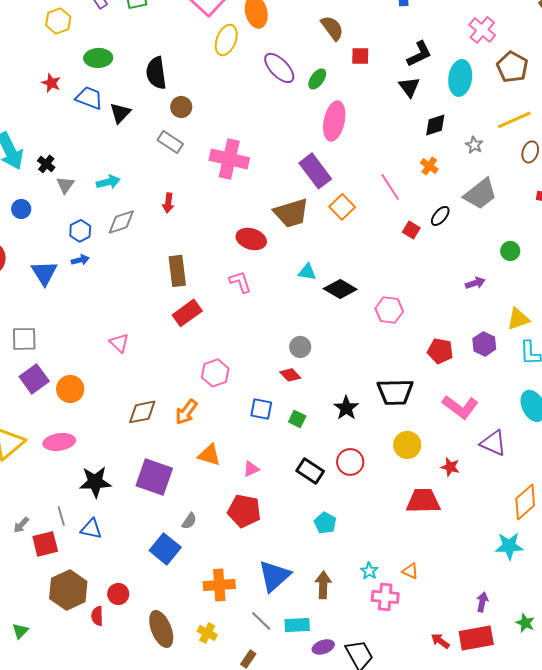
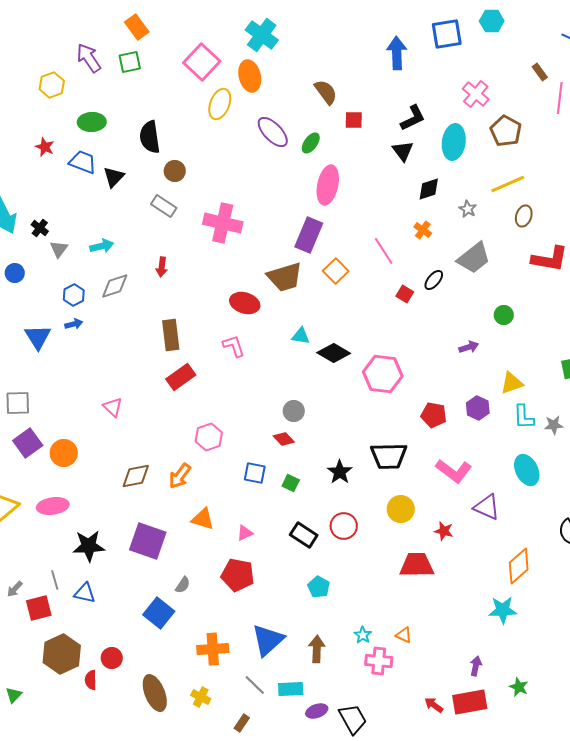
purple rectangle: (315, 171) -> (309, 235), turned 60
pink hexagon: (389, 310) -> (383, 374), size x1.4

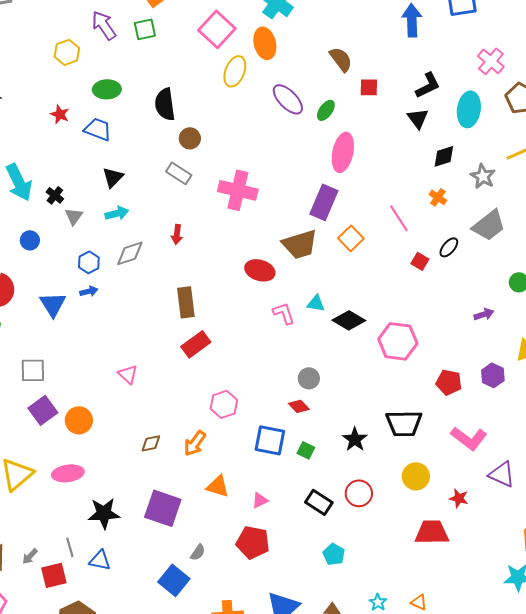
black triangle: (114, 177) -> (113, 177), moved
gray star: (468, 209) -> (483, 176), size x1.4
pink L-shape: (234, 346) -> (284, 313), moved
blue square: (255, 473) -> (270, 440), size x1.4
brown diamond: (136, 476) -> (151, 443), size x0.7

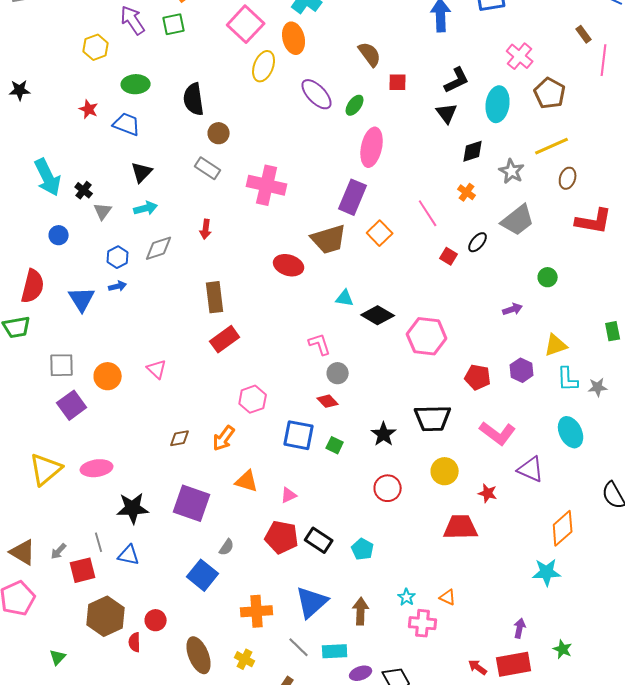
pink L-shape: (284, 313) -> (320, 344), moved
orange circle: (79, 420) -> (108, 376), moved
black rectangle: (319, 502) -> (319, 540), moved

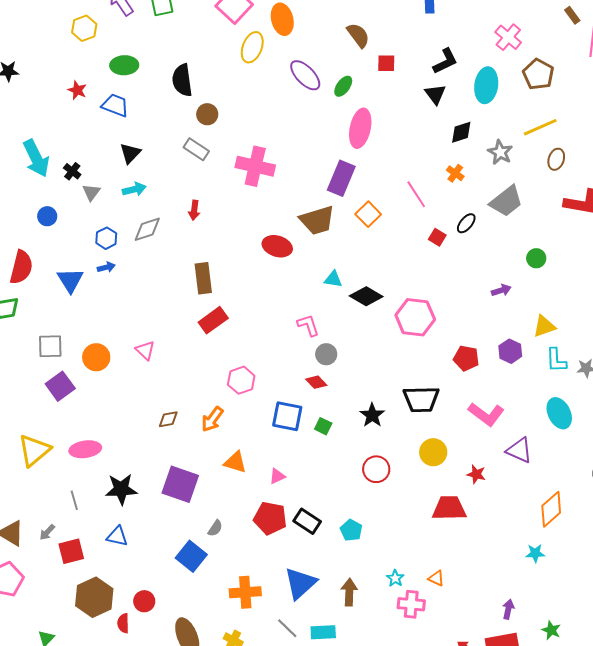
gray line: (99, 542) -> (74, 500), moved
cyan star: (547, 572) -> (535, 553), size x0.7

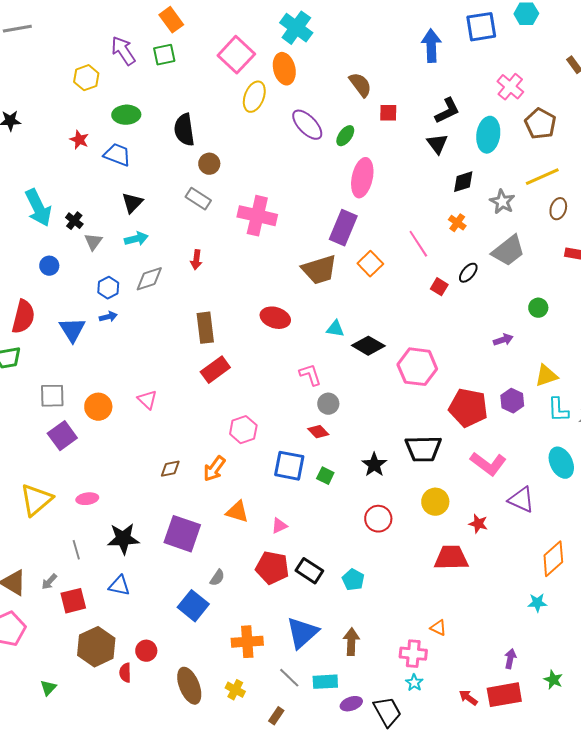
red ellipse: (277, 246) -> (275, 318), moved
red pentagon: (466, 358) -> (468, 408), size x1.5
pink ellipse: (85, 449) -> (87, 499), size x0.7
cyan star: (395, 578) -> (414, 683), moved

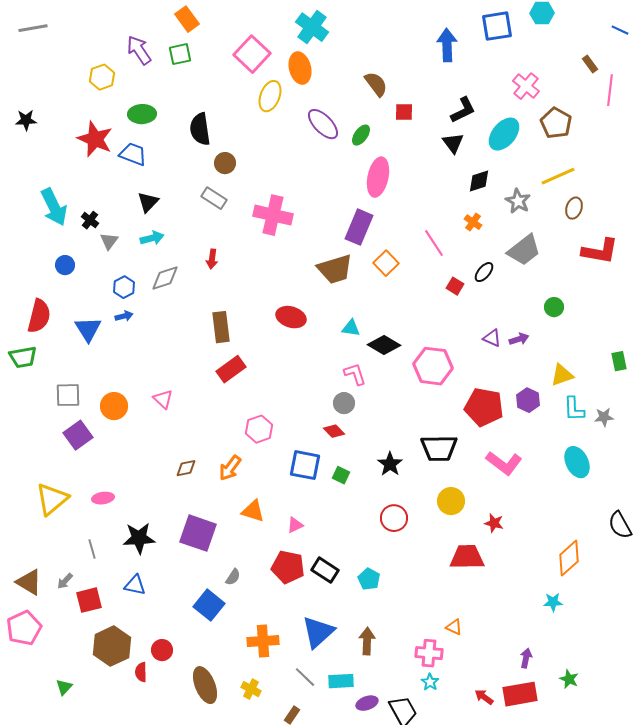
cyan ellipse: (488, 135) -> (504, 134), turned 32
red star: (79, 140) -> (95, 139), size x1.8
pink L-shape: (310, 375) -> (355, 374), moved
purple triangle: (521, 500) -> (492, 338), moved, size x0.7

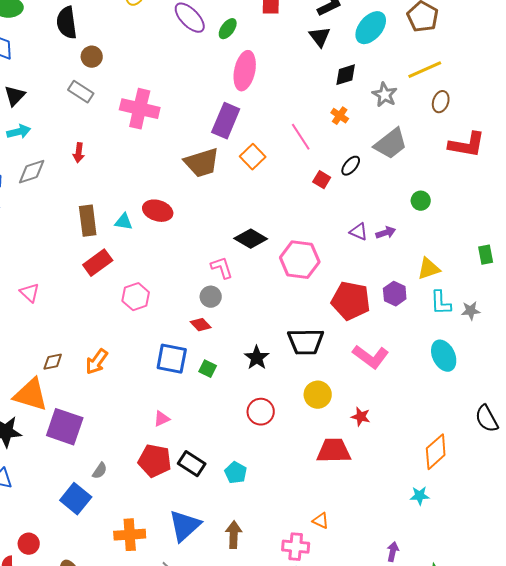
cyan triangle: (351, 328) -> (124, 222), moved
pink hexagon: (259, 429) -> (136, 297), moved
orange triangle: (253, 511) -> (31, 395), moved, size x1.5

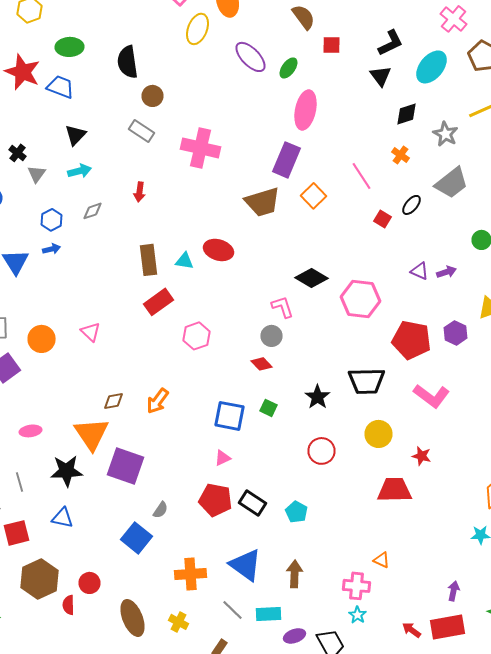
gray diamond: (32, 172) -> (92, 211), size x0.7
blue square: (172, 359) -> (230, 416), moved
orange triangle: (31, 395) -> (92, 434), turned 39
blue triangle: (185, 526) -> (246, 565), turned -42

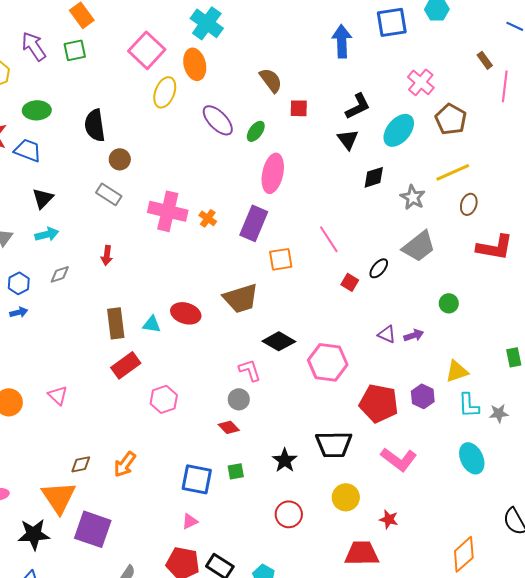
orange cross: (400, 155) -> (208, 218), moved
orange square: (314, 196) -> (281, 259), turned 35
brown trapezoid: (262, 202) -> (241, 298), moved
green square: (268, 408) -> (236, 471), turned -36

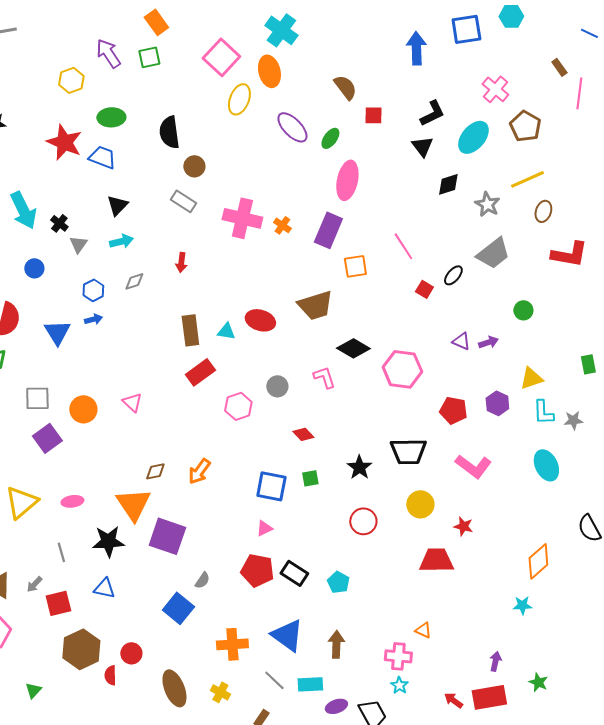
gray circle: (239, 399) -> (277, 386), moved
red pentagon: (379, 403) -> (453, 410), size x0.7

